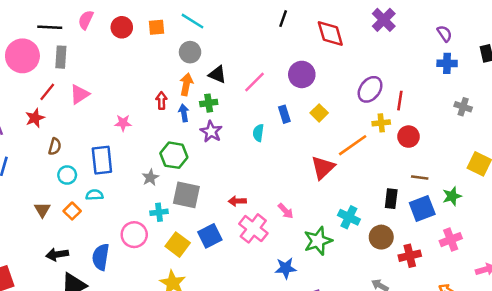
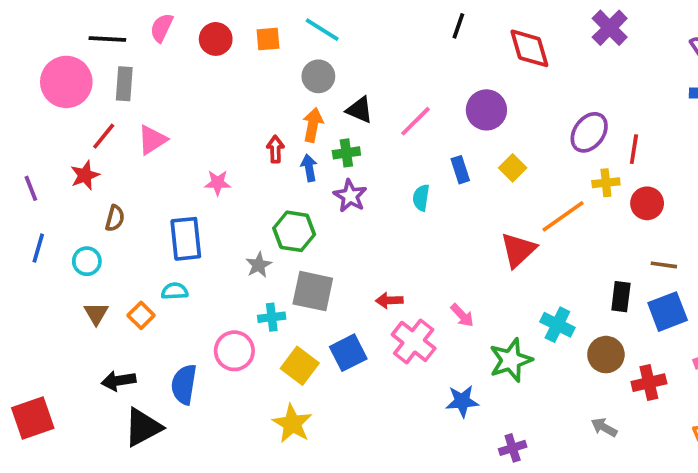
cyan circle: (67, 175) -> (87, 261), moved

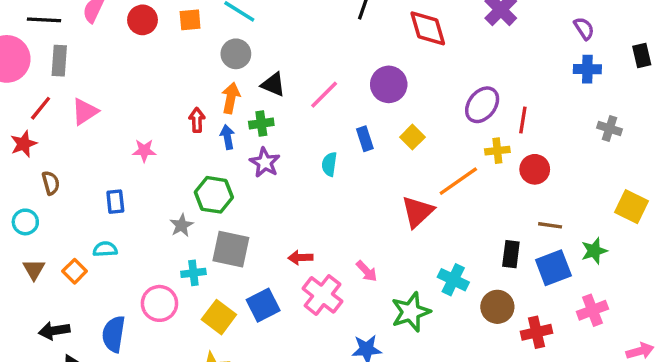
brown semicircle: (115, 218) -> (51, 183), turned -30
blue rectangle: (186, 239) -> (115, 202), size x0.6

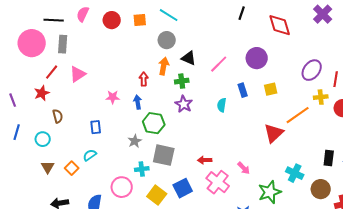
blue arrow: (227, 137) -> (138, 102), moved
yellow square: (412, 137) -> (271, 89), turned 32
cyan semicircle: (105, 249) -> (90, 155), turned -32

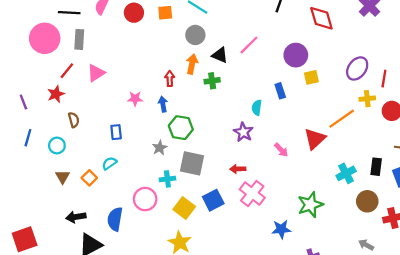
pink line: (219, 64) -> (249, 45), moved
yellow square: (271, 89) -> (311, 77), moved
purple star: (184, 104) -> (243, 132), moved
pink arrow: (244, 168) -> (281, 150), moved
cyan cross: (295, 173) -> (346, 173), moved, turned 36

